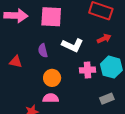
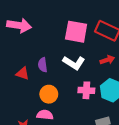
pink square: (51, 17) -> (76, 32), moved
red triangle: (16, 62) -> (23, 73), moved

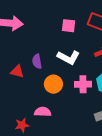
pink square: (76, 32) -> (69, 26), size x0.6
orange circle: (49, 94) -> (53, 84), moved

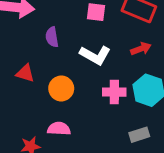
purple semicircle: (37, 61) -> (52, 37), moved
orange circle: (53, 84) -> (61, 88), moved

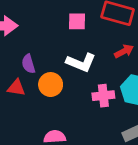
purple semicircle: (52, 37) -> (28, 64), moved
orange circle: (61, 88) -> (51, 85), moved

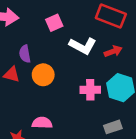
pink square: (77, 21) -> (54, 23), moved, turned -30
white L-shape: (81, 62) -> (83, 46), moved

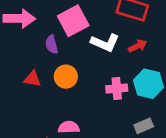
pink square: (54, 23) -> (73, 21), size x1.6
purple semicircle: (25, 54) -> (52, 45), moved

